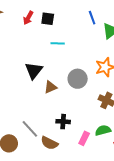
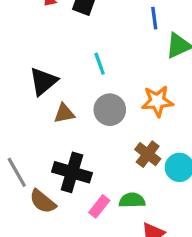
cyan line: (58, 43) -> (100, 64), moved, turned 56
black cross: (63, 122) -> (72, 172), size x1.6

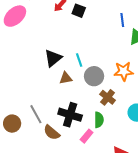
cyan line: (100, 64) -> (79, 60), moved
brown cross: (148, 154) -> (108, 97), moved
green semicircle: (132, 200) -> (99, 120), moved, turned 91

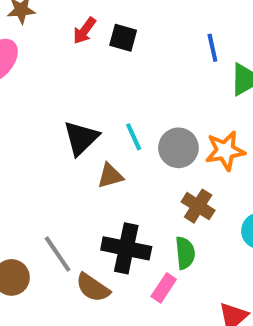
gray circle: (94, 76) -> (178, 148), moved

